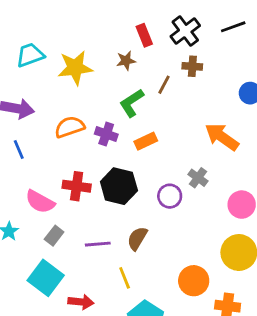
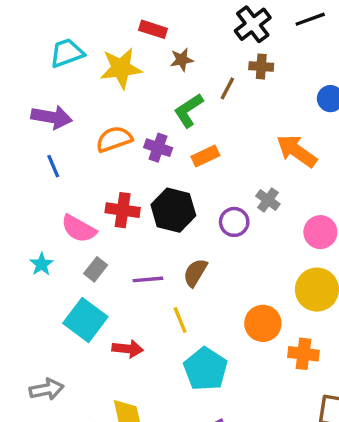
red rectangle: (144, 35) -> (153, 29), moved, turned -50

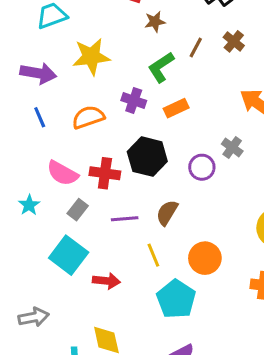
brown cross: (261, 66) -> (234, 41), moved, turned 35
yellow star: (121, 68) -> (91, 57), moved
orange semicircle: (114, 139) -> (88, 117), moved
red cross: (123, 210) -> (105, 173), moved
orange circle: (263, 323) -> (205, 258), moved

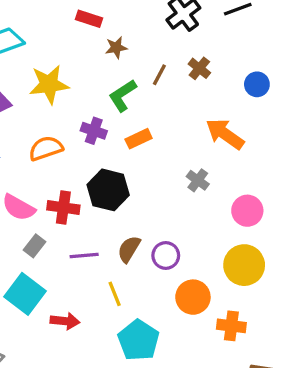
purple circle: (202, 167) -> (166, 255), moved
orange circle: (205, 258) -> (193, 297), moved

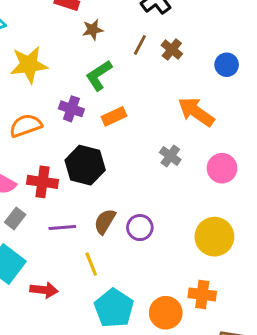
brown line: (159, 75) -> (140, 45), moved
pink circle: (247, 211) -> (222, 168), moved
orange circle: (193, 297) -> (166, 313), moved

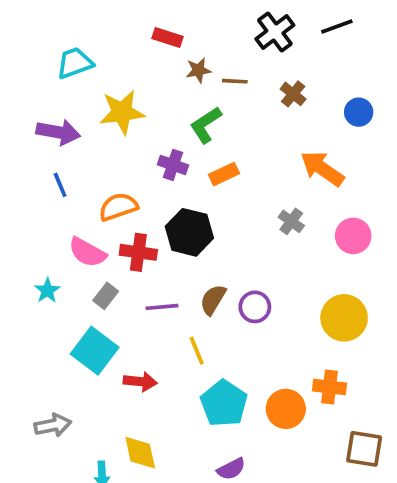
brown line: (140, 45) -> (235, 81), moved, turned 65
orange semicircle: (26, 126) -> (118, 207), moved

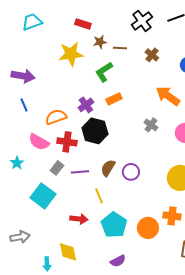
cyan trapezoid: (75, 63) -> (32, 22), moved
yellow star: (122, 112) -> (71, 54), moved
purple cross: (173, 165) -> (86, 105), moved, turned 35
gray rectangle: (106, 296) -> (57, 168), moved
red arrow: (140, 382) -> (79, 219), moved

